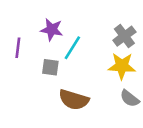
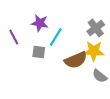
purple line: (18, 48) -> (14, 37), turned -35
brown semicircle: (74, 100) -> (76, 60), moved, turned -40

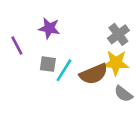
cyan line: (56, 37) -> (64, 70), moved

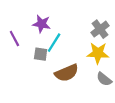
cyan line: (64, 70) -> (54, 43), moved
brown semicircle: (94, 74) -> (67, 73), moved

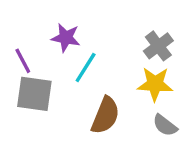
gray square: (41, 54) -> (34, 94), moved, size x1.6
brown semicircle: (67, 73) -> (105, 115), turned -45

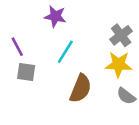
purple star: (66, 38) -> (55, 16), moved
gray square: (34, 94) -> (26, 72), size x0.7

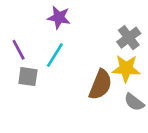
cyan line: (65, 52) -> (55, 55), moved
brown semicircle: (81, 88) -> (101, 85), moved

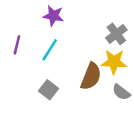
purple line: (19, 50) -> (17, 45), turned 42
gray square: (28, 77) -> (48, 90), moved, turned 30

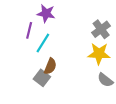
purple line: (17, 45) -> (29, 30), moved
brown semicircle: (91, 76) -> (50, 66), moved, size x0.7

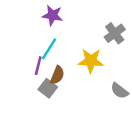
purple line: (29, 30) -> (38, 66), moved
yellow star: (99, 54) -> (91, 61), moved

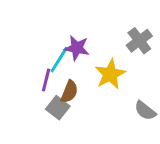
purple star: (53, 15) -> (77, 48), moved
yellow star: (91, 61) -> (110, 74), turned -30

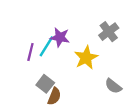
purple line: (46, 80) -> (30, 52), moved
brown semicircle: (69, 92) -> (54, 96), moved

